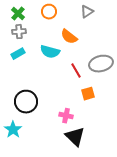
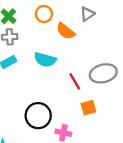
orange semicircle: (69, 37) -> (66, 31), moved
black circle: (26, 102) -> (38, 116), moved

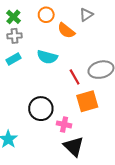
orange square: (88, 108) -> (87, 101), size x1.5

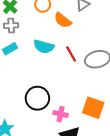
red line: (75, 77) -> (71, 54), moved
orange square: (87, 101) -> (93, 108), moved, turned 35

